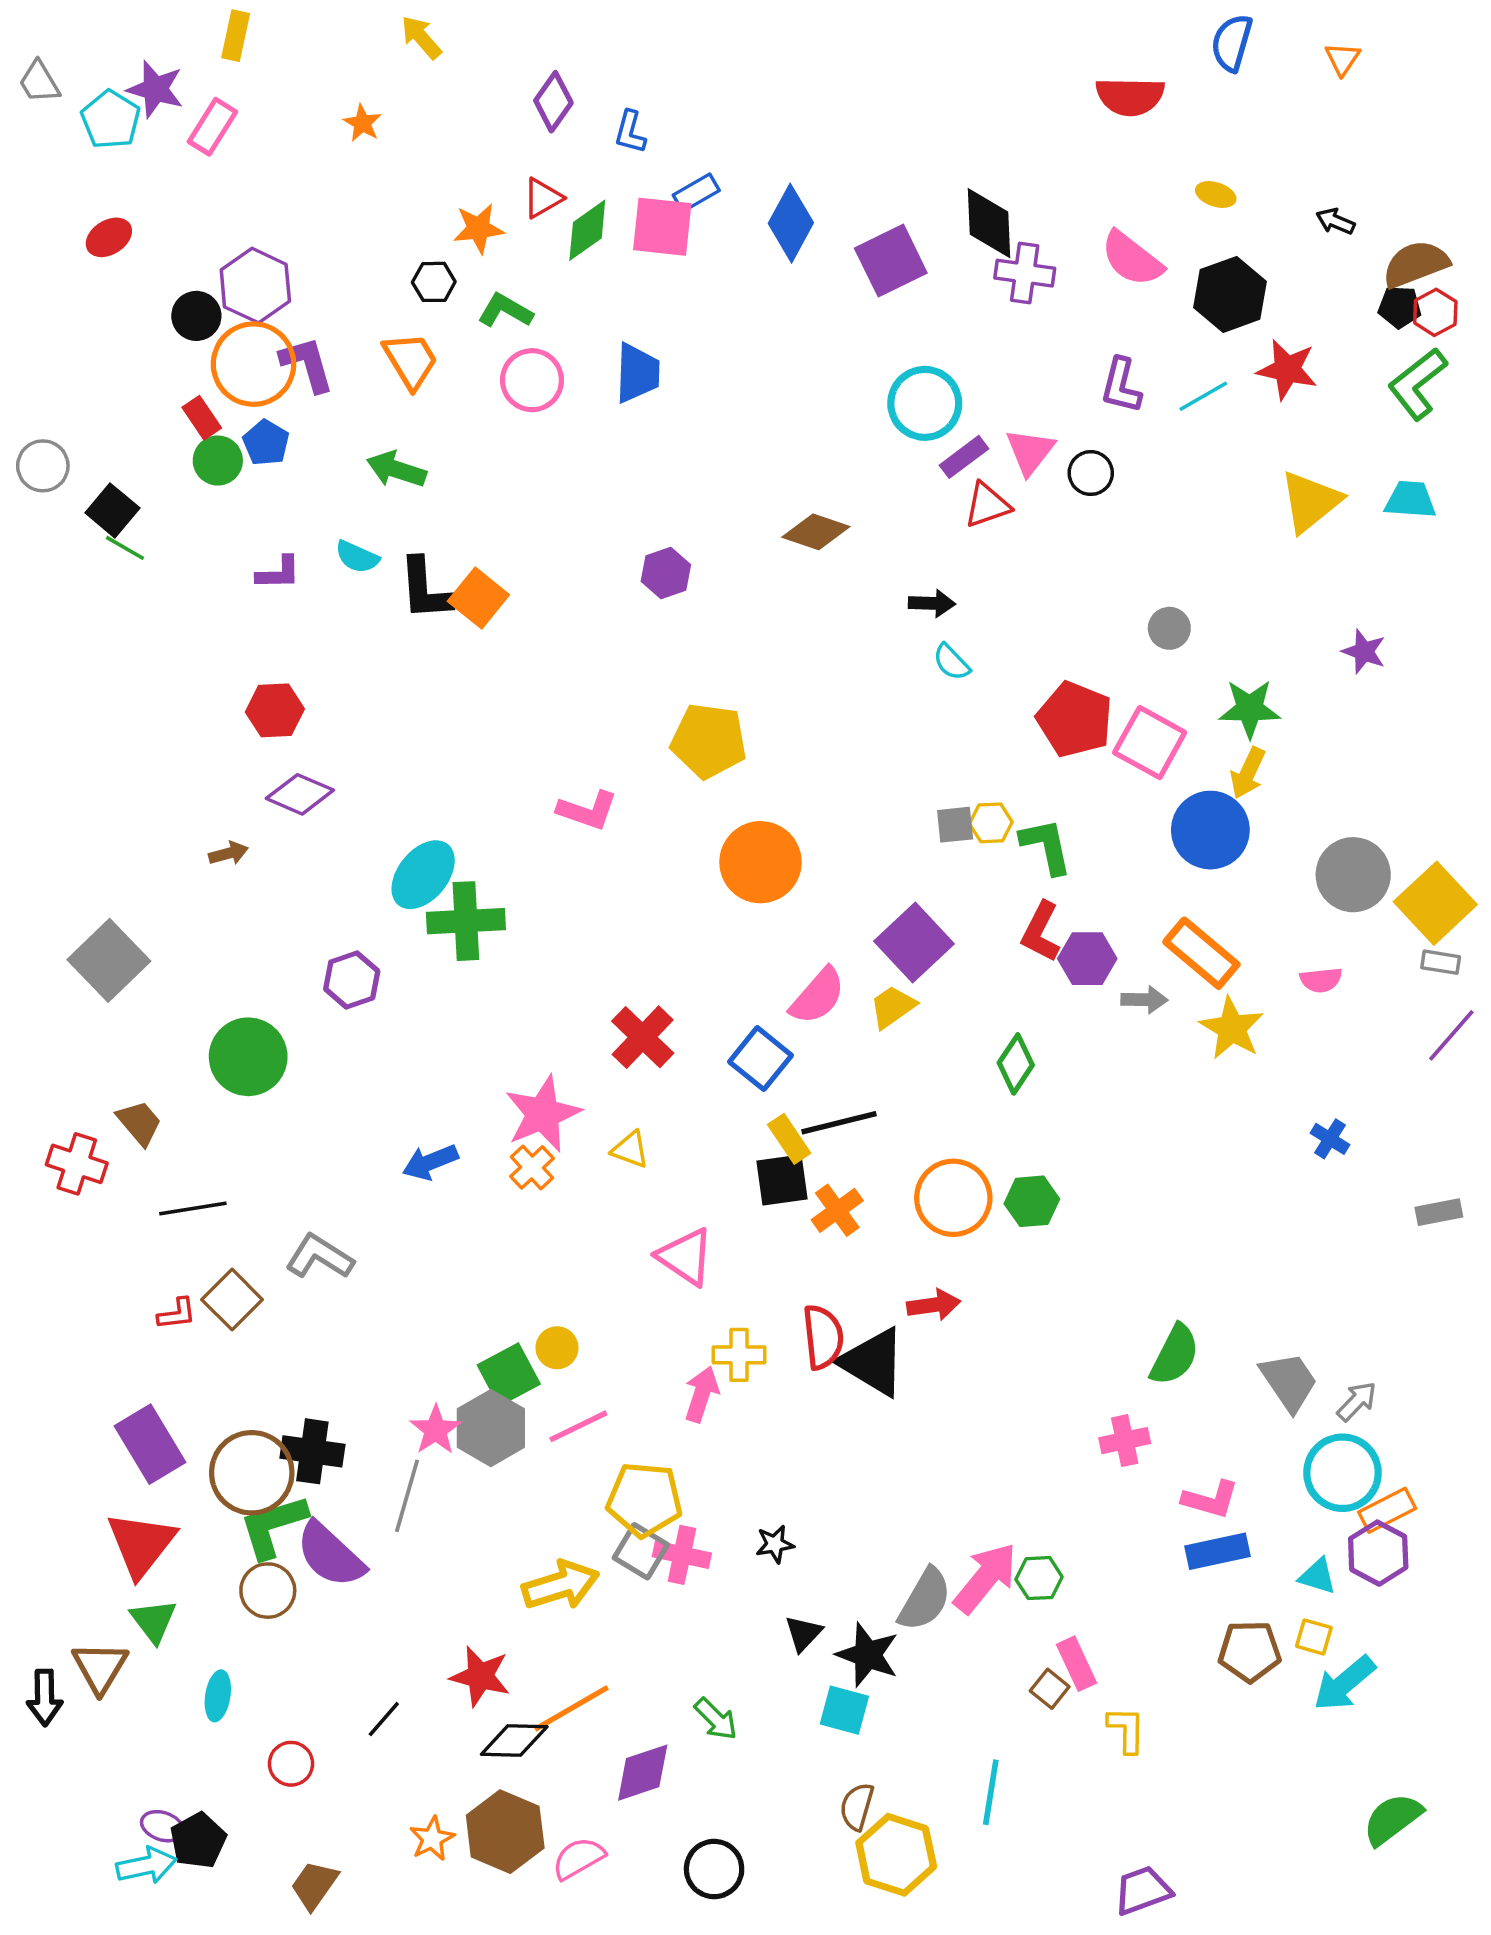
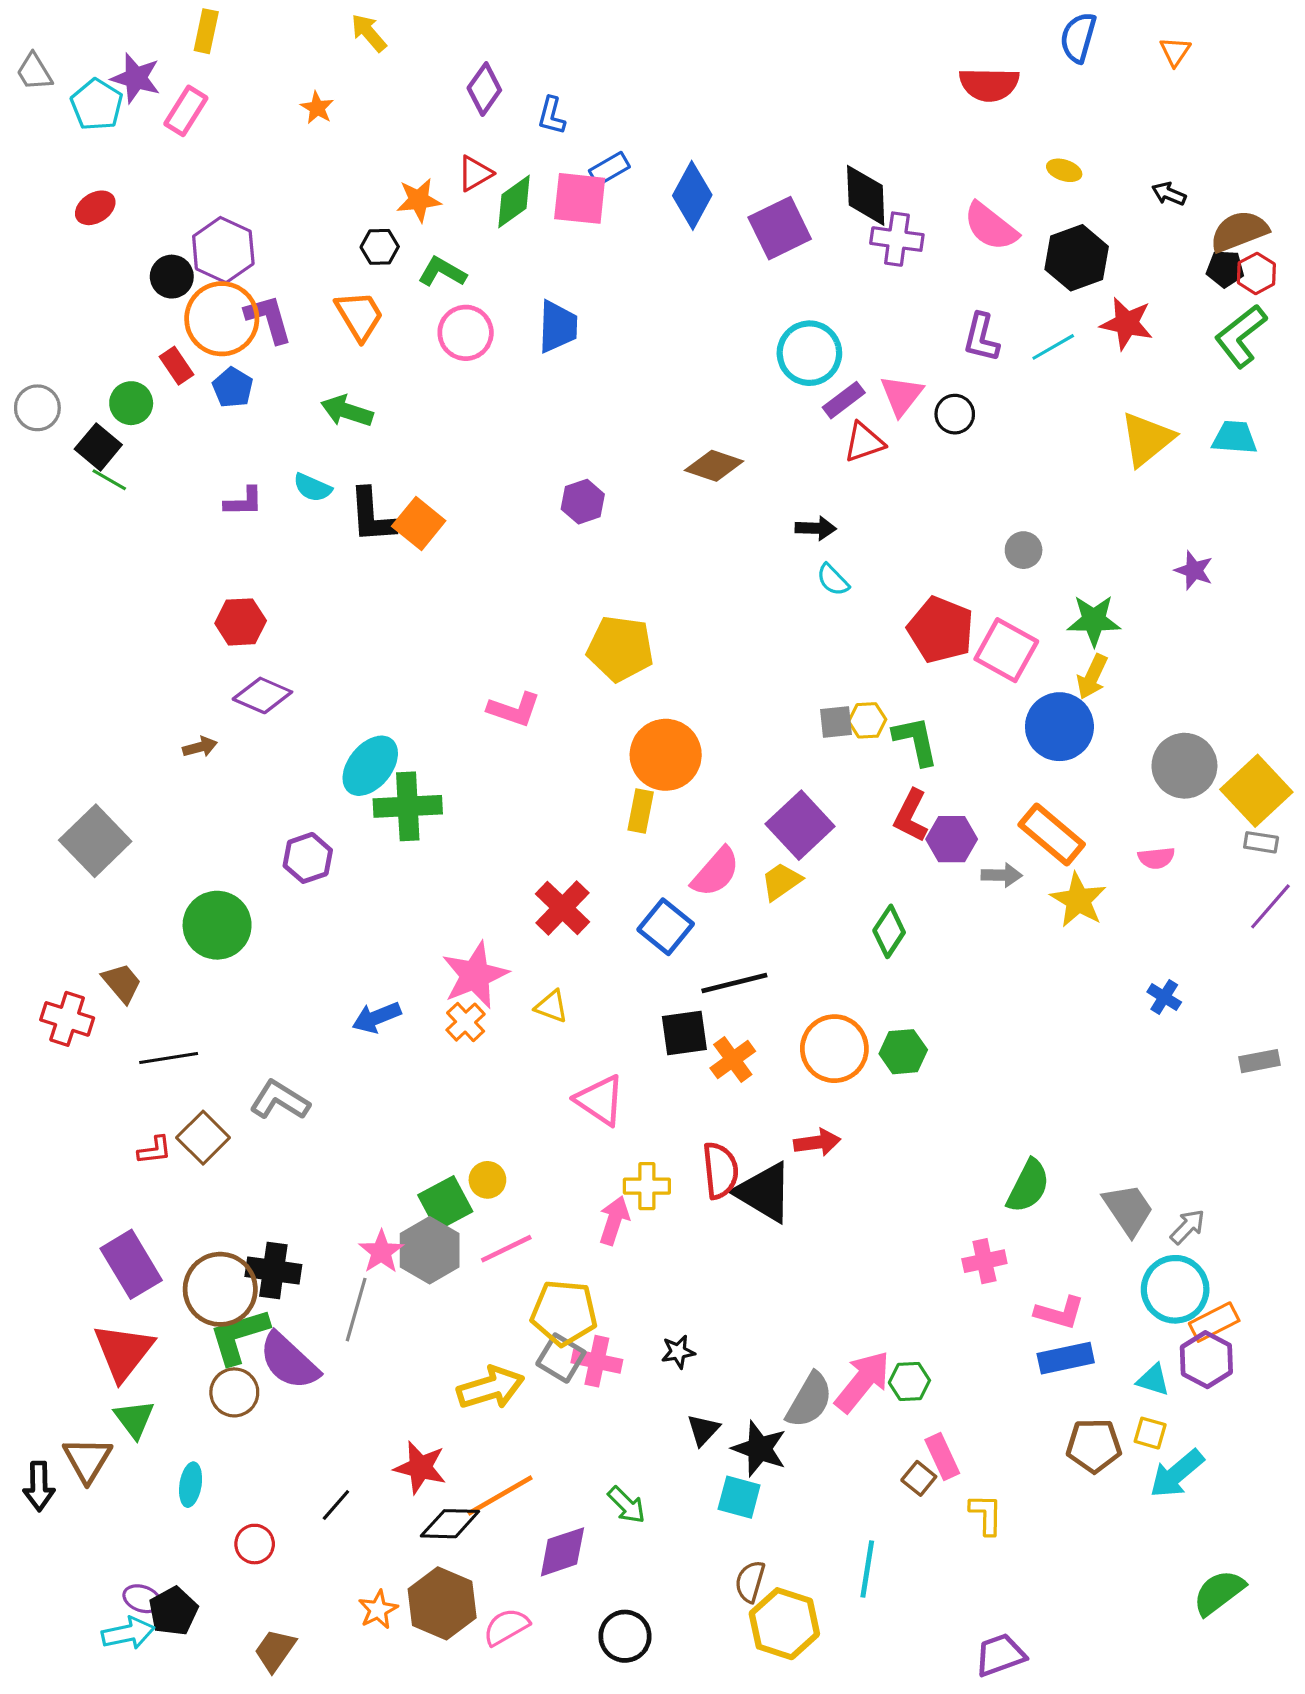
green circle: (218, 461) -> (131, 403), moved
yellow rectangle: (789, 1139) -> (641, 811), moved, turned 45

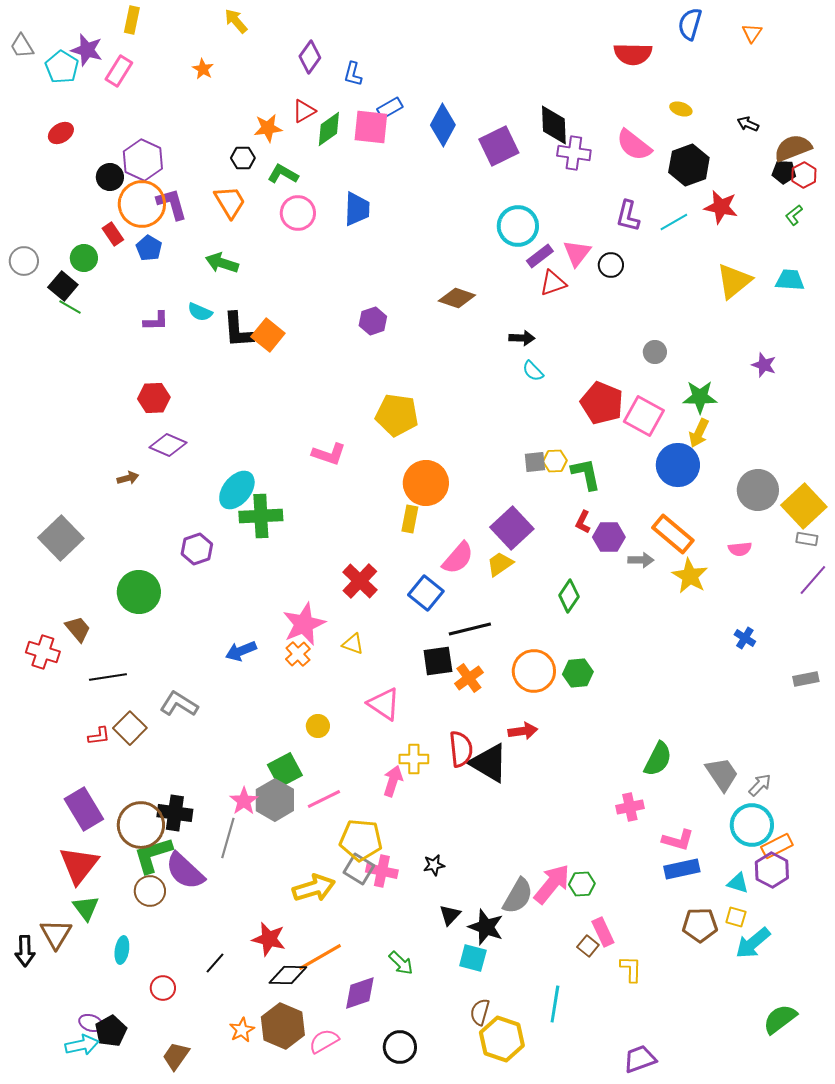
green L-shape: (1241, 336) -> (794, 215), size x0.5
red L-shape: (911, 816) -> (583, 522), size x0.7
yellow circle: (487, 1180) -> (318, 726), moved

